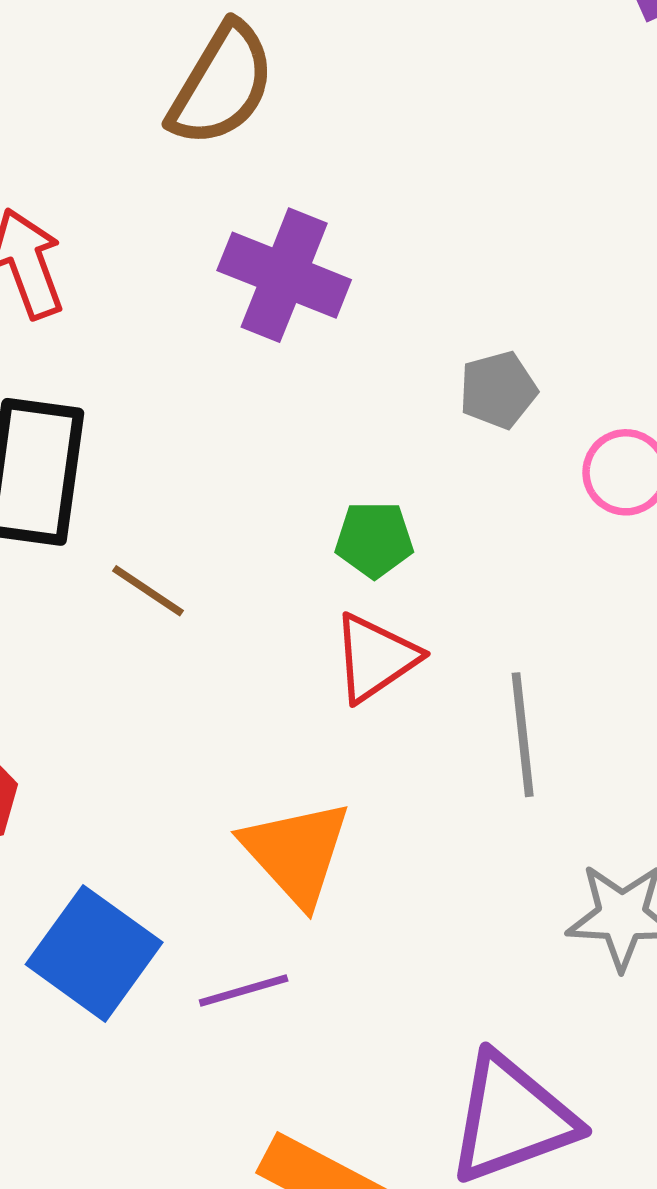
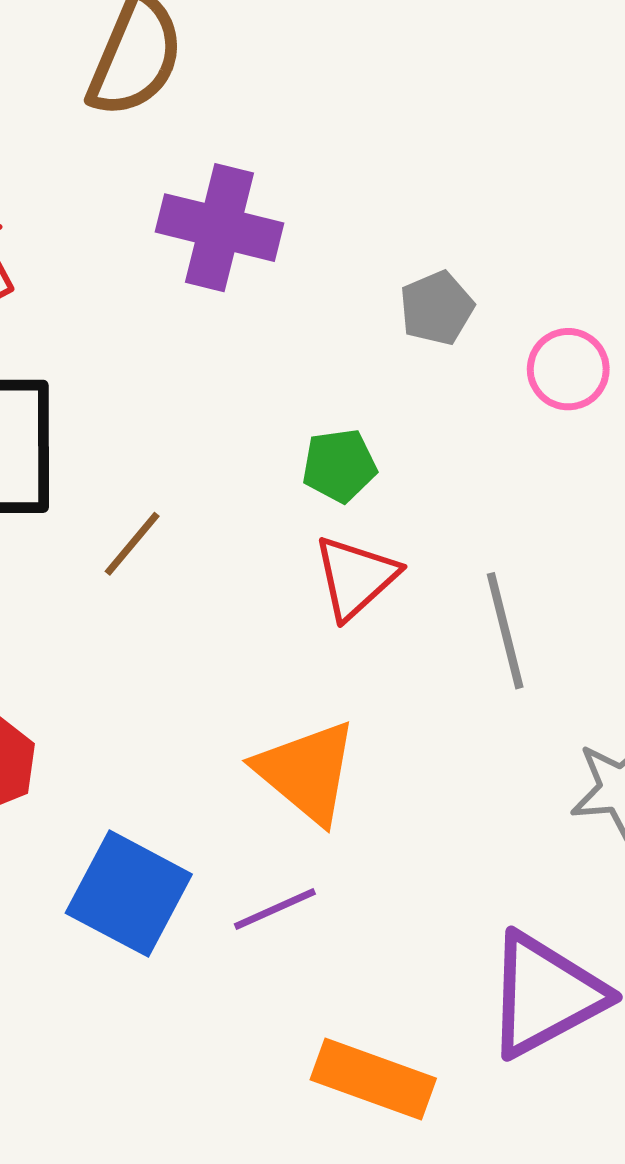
brown line: (148, 591) -> (132, 544), turned -76

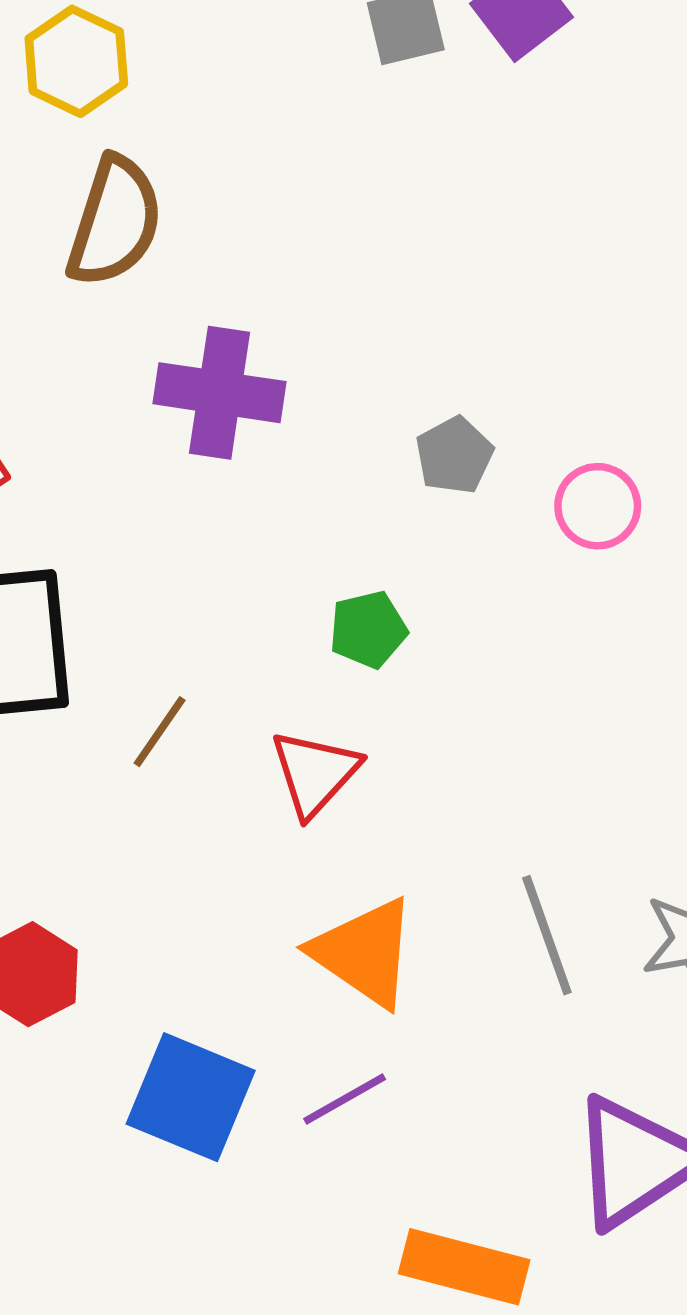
red triangle: (356, 577) -> (315, 773), moved
gray line: (505, 631) -> (547, 935), moved

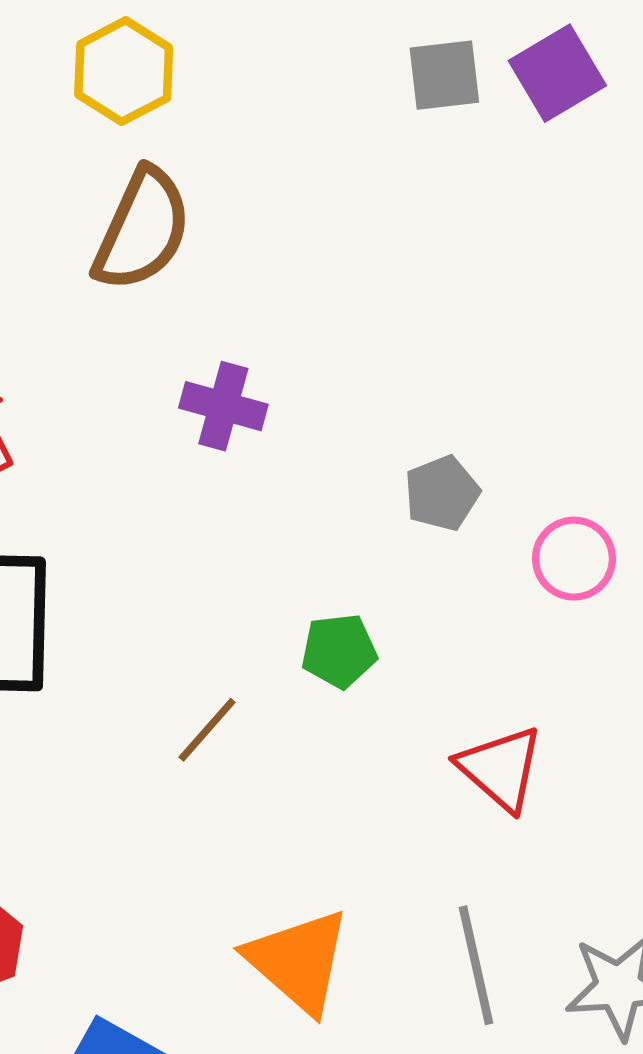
purple cross: (220, 393) -> (223, 406), size x0.7
brown line: (160, 732) -> (207, 730), moved
red triangle: (315, 773) -> (501, 768), moved, turned -38

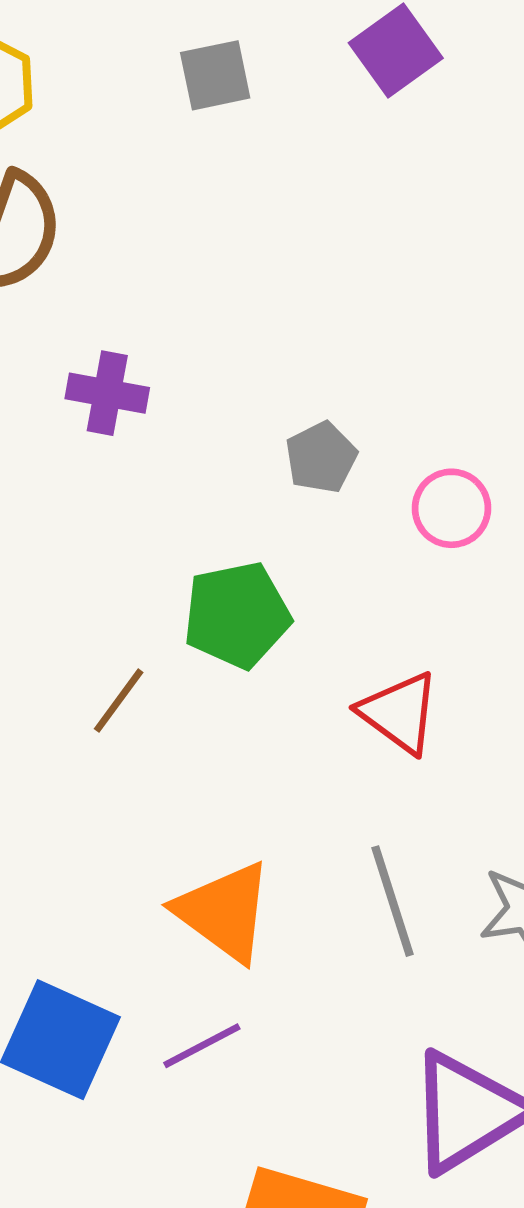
gray square: (444, 75) -> (215, 75), moved
green pentagon: (339, 651) -> (237, 615), size x1.5

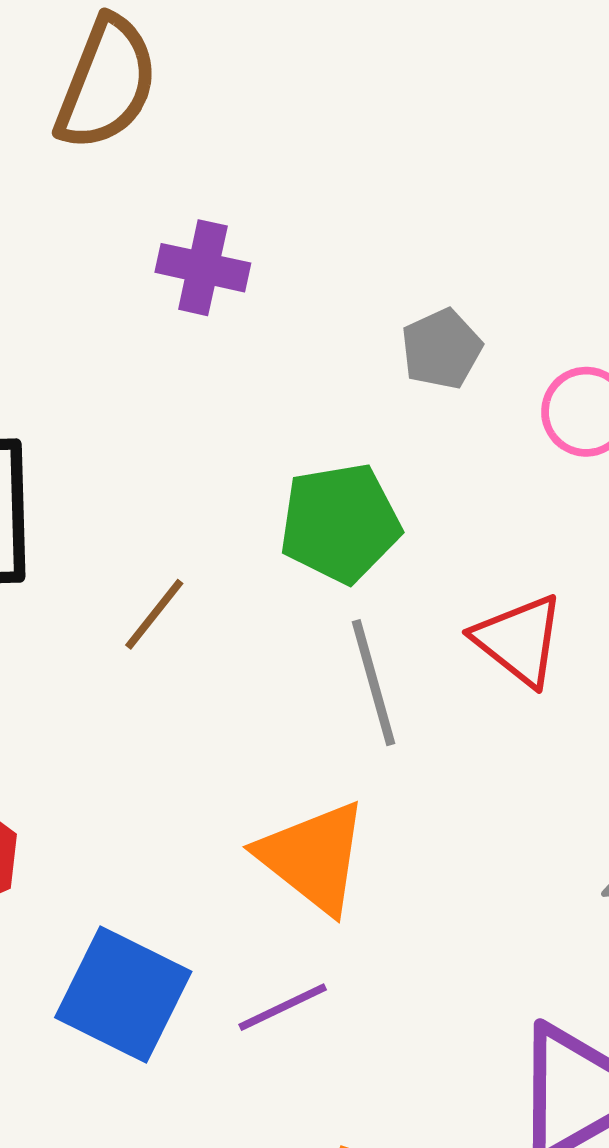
brown line: (119, 701) -> (154, 614), moved
gray line: (392, 901) -> (373, 683), moved

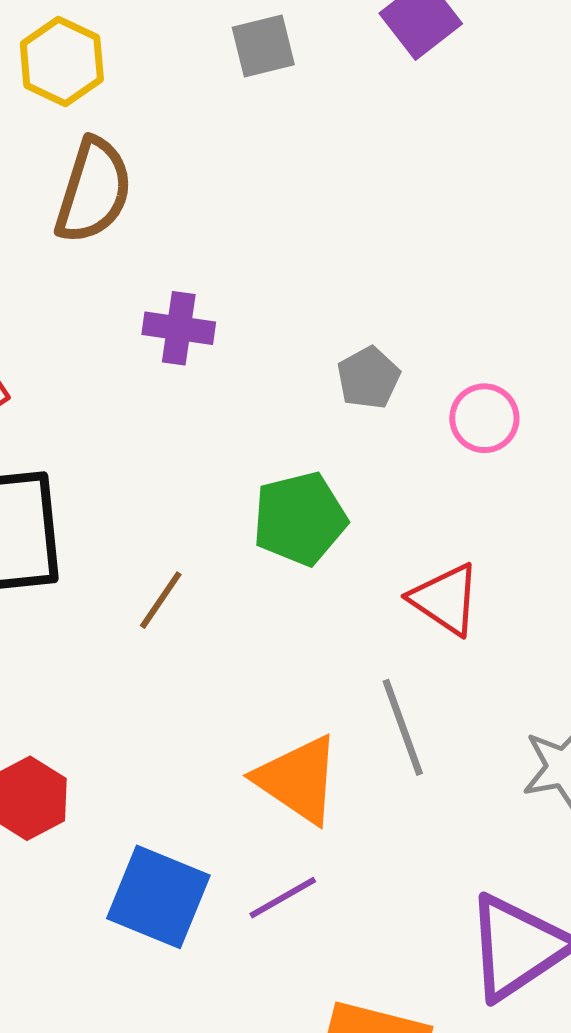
gray line: (373, 683) -> (403, 727), moved

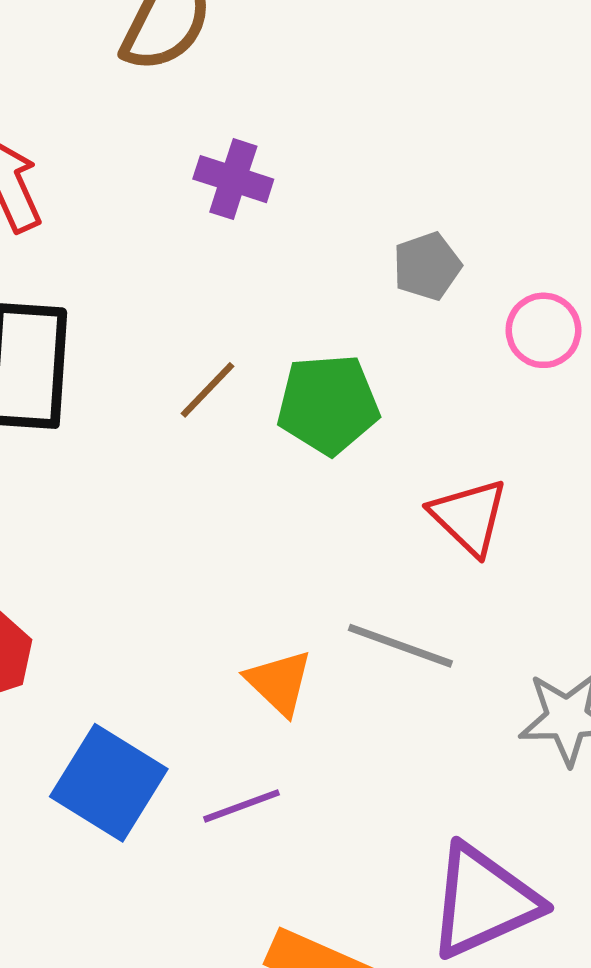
brown line: (161, 600) -> (208, 390), moved
gray line: (403, 727) -> (400, 646), turned -60
orange triangle: (298, 779) -> (279, 682), size x0.7

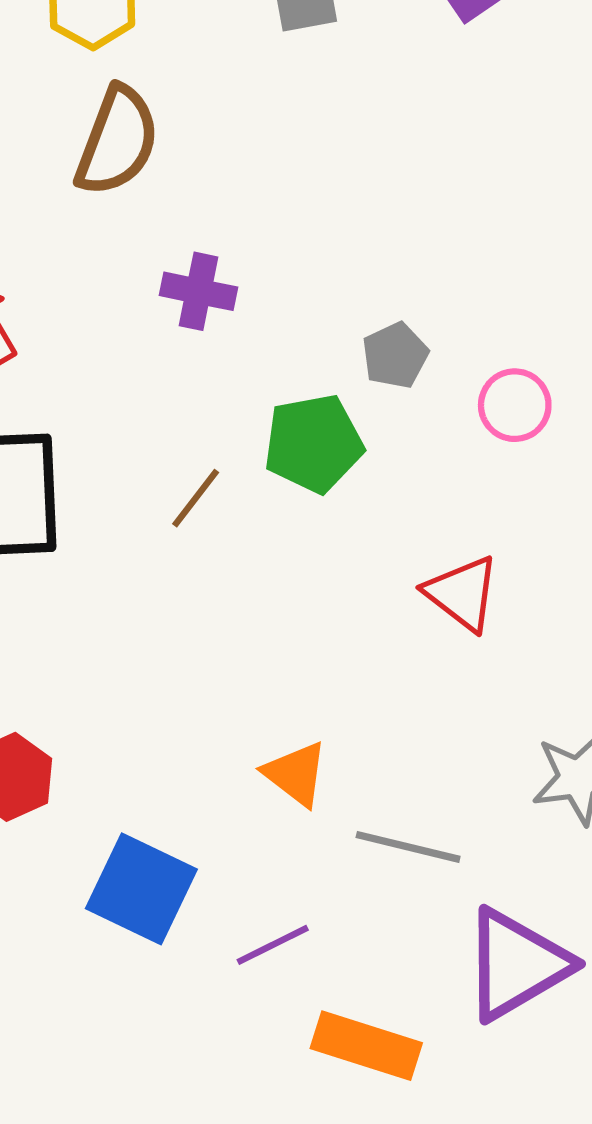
green pentagon: (328, 404) -> (313, 443), moved
gray line: (400, 646) -> (408, 847), moved
purple line: (241, 806) -> (273, 945), moved

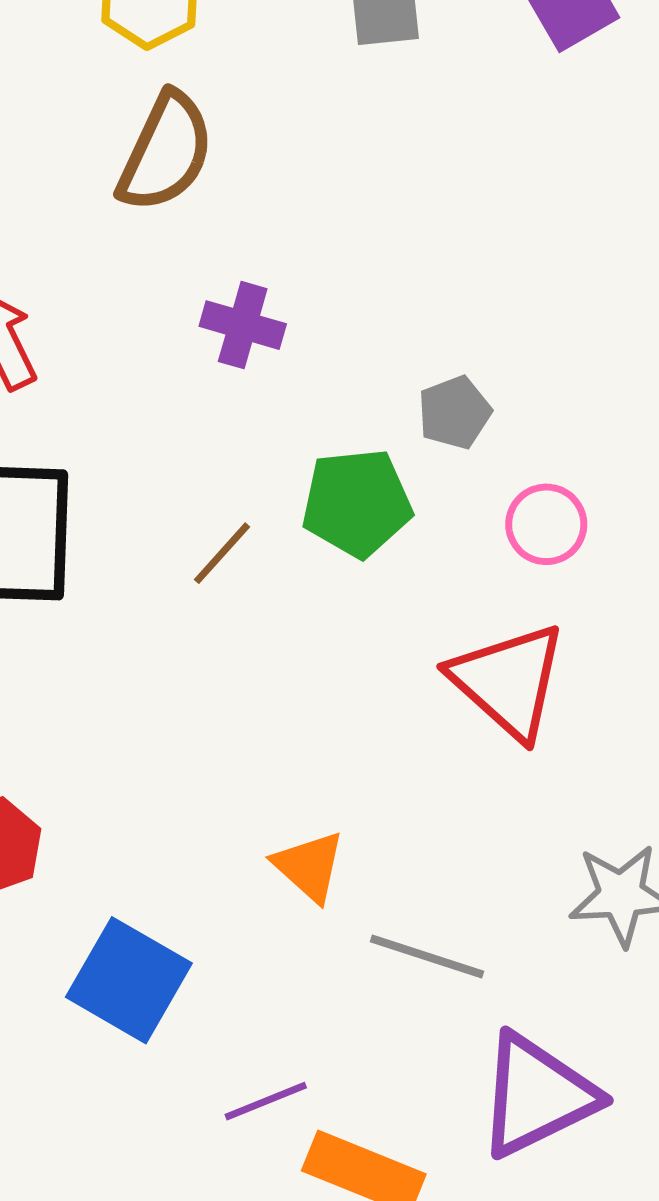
pink circle: (515, 405) -> (546, 524), moved
red triangle: (462, 593) -> (508, 681), size x1.4
purple line: (273, 945) -> (266, 1101), moved

